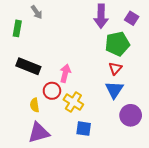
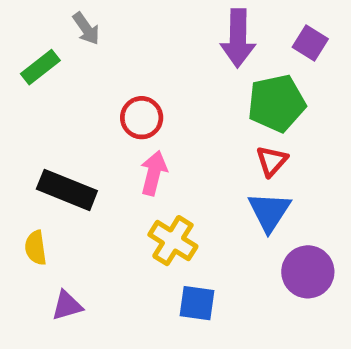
green rectangle: (17, 28) -> (40, 67), turned 42
black rectangle: (28, 66) -> (67, 190), moved
red circle: (52, 91) -> (142, 118), moved
yellow semicircle: (35, 105) -> (36, 248), moved
purple triangle: (39, 133) -> (67, 306), moved, size x0.6

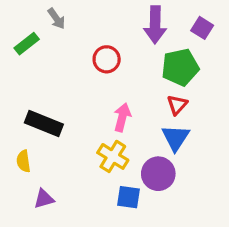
red circle: (142, 118) -> (107, 59), moved
pink arrow: (154, 173) -> (122, 117), moved
purple circle: (308, 272) -> (158, 174), moved

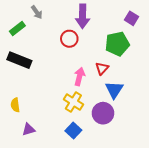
purple arrow: (155, 25) -> (83, 16), moved
red triangle: (177, 105) -> (102, 68), moved
black rectangle: (44, 124) -> (19, 60), moved
blue square: (128, 197) -> (73, 131), moved, turned 35

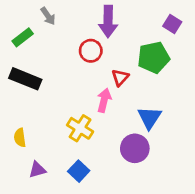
red triangle: (102, 68) -> (120, 78), moved
yellow cross: (73, 102) -> (80, 128), moved
blue square: (73, 131) -> (79, 171), moved

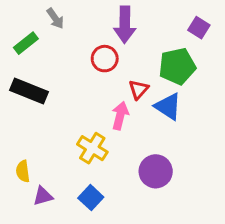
blue triangle: (150, 118) -> (168, 106), moved, turned -30
yellow semicircle: (20, 138) -> (23, 171), moved

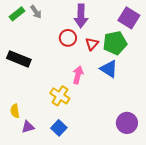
purple square: (199, 28) -> (129, 18), size x1.5
green rectangle: (26, 43) -> (17, 14), moved
red triangle: (139, 89) -> (92, 44), moved
purple circle: (156, 171) -> (127, 123), moved

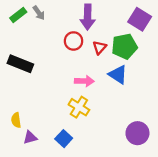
pink arrow: (78, 75) -> (84, 81), turned 78
yellow cross: (60, 96) -> (79, 107), moved

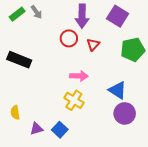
purple square: (140, 19) -> (118, 16), moved
green pentagon: (124, 46) -> (133, 50), moved
blue triangle: (118, 75) -> (118, 90), moved
purple circle: (137, 133) -> (125, 113), moved
purple triangle: (30, 137) -> (36, 129), moved

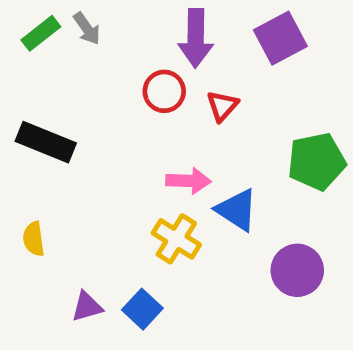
purple square: (118, 16) -> (280, 38), turned 30
green pentagon: (133, 50) -> (317, 161), moved
blue triangle: (118, 90) -> (237, 210), moved
yellow semicircle: (15, 112) -> (34, 239), moved

